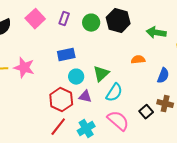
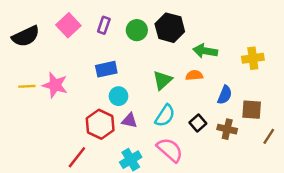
green arrow: (156, 33) -> (205, 51), moved
green triangle: (101, 74) -> (162, 80), moved
black square: (146, 112) -> (198, 123), moved
red line: (58, 127) -> (77, 157), moved

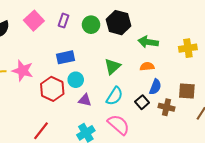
orange semicircle: (194, 75) -> (147, 66), moved
blue semicircle: (225, 95) -> (155, 87), moved
red hexagon: (100, 124) -> (52, 89), moved

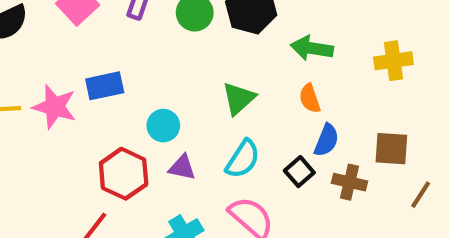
blue rectangle: (65, 57) -> (105, 86), moved
orange semicircle: (147, 66) -> (310, 98), turned -104
red hexagon: (52, 89) -> (124, 174), moved

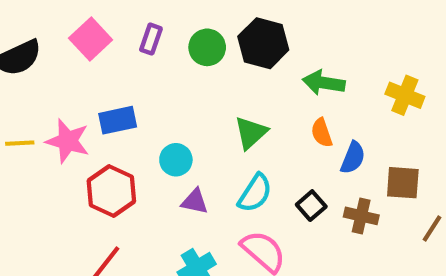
yellow cross: (393, 61) -> (405, 95), turned 30
blue semicircle: (326, 140) -> (353, 158), moved
red hexagon: (124, 174) -> (111, 191), moved

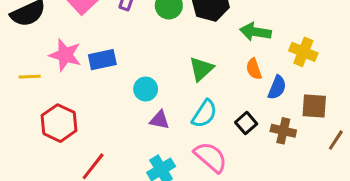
yellow cross: (405, 95) -> (303, 52), moved
pink star: (68, 141) -> (65, 55), moved
red hexagon: (111, 191) -> (59, 123), moved

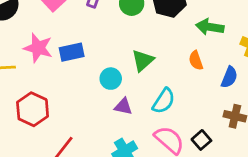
green triangle: (201, 69) -> (143, 60), moved
orange semicircle: (254, 69) -> (196, 60), moved
black square: (246, 123) -> (201, 140), moved

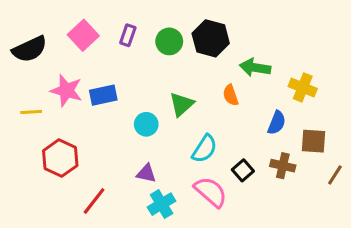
orange semicircle: (196, 60) -> (231, 95), moved
purple triangle: (123, 106) -> (146, 173), moved
black square: (201, 140) -> (243, 170), moved

